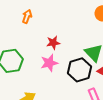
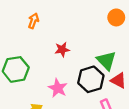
pink star: (49, 63) -> (58, 88), moved, turned -30

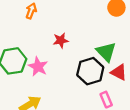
pink star: (58, 88) -> (38, 67), moved

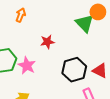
green triangle: (106, 52) -> (85, 23), moved

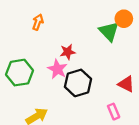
pink star: (27, 66) -> (57, 69), moved
black hexagon: (74, 70) -> (78, 83), moved

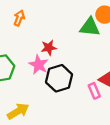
green triangle: (109, 31) -> (90, 27), turned -40
pink rectangle: (114, 112) -> (94, 91), moved

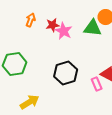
red star: (49, 48) -> (53, 25), moved
pink star: (39, 65) -> (64, 31), moved

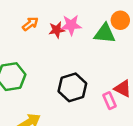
orange arrow: (31, 20) -> (30, 24), turned 32
pink star: (64, 31) -> (71, 25), moved, turned -30

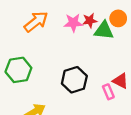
orange arrow: (30, 24) -> (36, 22), size x1.6
red star: (57, 30) -> (90, 21), moved

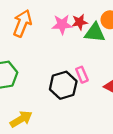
orange arrow: (36, 22) -> (22, 23), turned -30
pink rectangle: (108, 92) -> (82, 75), moved

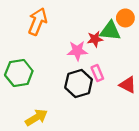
red star: (80, 22) -> (95, 39), moved
pink star: (62, 24) -> (77, 51), moved

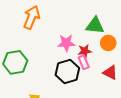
orange circle: (125, 18) -> (108, 43), moved
red star: (95, 39) -> (85, 51), moved

